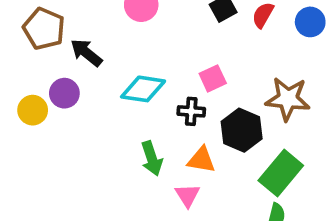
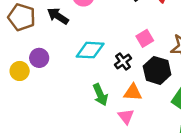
black arrow: (86, 53) -> (58, 16), moved
pink square: (213, 78) -> (145, 38), moved
black cross: (191, 111) -> (123, 61), turned -35

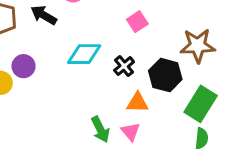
pink square: (145, 38) -> (137, 22), moved
green arrow: (100, 95) -> (100, 129), moved

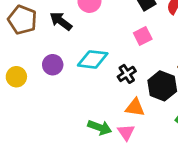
purple circle: (24, 66) -> (53, 65), moved
green arrow: (100, 129) -> (100, 127), turned -50

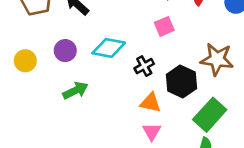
green arrow: (100, 127) -> (75, 91), moved, turned -50
pink triangle: (126, 132) -> (152, 132), moved

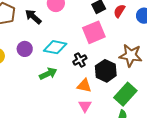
pink square: (164, 26) -> (94, 32), size x1.6
green arrow: (75, 91) -> (48, 74), moved

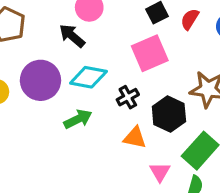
black arrow: (33, 17) -> (72, 36), moved
purple circle: (25, 49) -> (40, 80), size x1.6
pink triangle: (85, 106) -> (160, 172), moved

